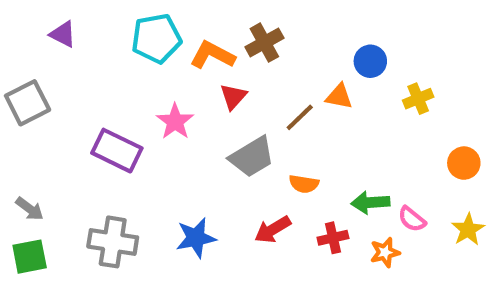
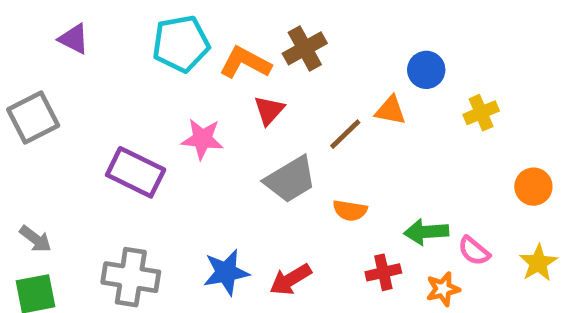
pink star: (175, 121) -> (202, 139), turned -30
red arrow: (273, 230) -> (290, 280), moved

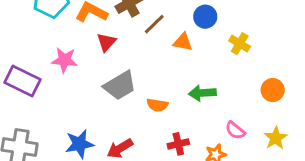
yellow cross: (481, 113) -> (240, 44), turned -36
brown line: (345, 134) -> (154, 24), moved
green arrow: (426, 232) -> (202, 93), moved

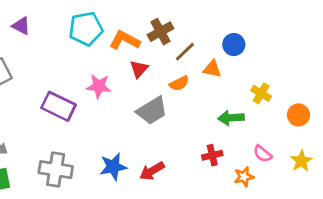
yellow cross: (240, 44) -> (261, 93), moved
orange semicircle: (157, 105) -> (179, 83), moved, turned -36
red cross: (178, 144) -> (212, 155), moved

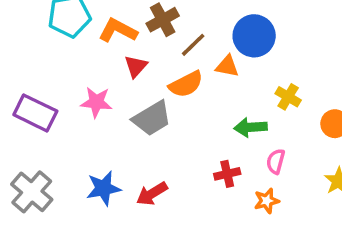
blue circle: (234, 45) -> (254, 36), size x1.5
orange semicircle: (179, 83) -> (186, 84), size x1.4
pink star: (99, 86) -> (96, 102), moved
pink semicircle: (263, 154) -> (276, 161), moved, turned 66
gray cross: (56, 170) -> (32, 192), turned 32

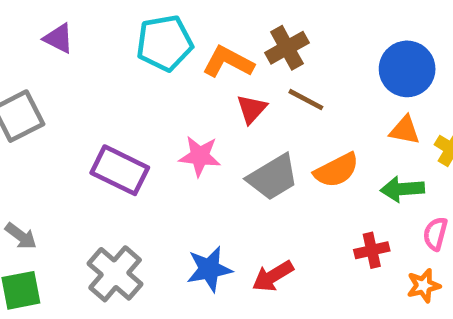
brown line: (193, 45) -> (306, 100), moved, turned 72
orange triangle: (227, 66) -> (405, 130), moved
orange semicircle: (186, 84) -> (336, 170), moved

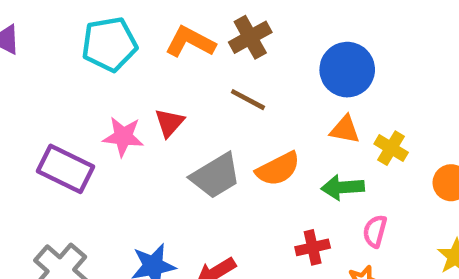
brown cross: (287, 48) -> (250, 37), moved
orange L-shape: (228, 62) -> (190, 42), moved
red triangle: (252, 109) -> (169, 123), moved
pink star: (200, 156) -> (123, 137), moved

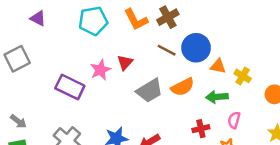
orange L-shape: (190, 42) -> (136, 20), turned -145
blue circle: (347, 70) -> (196, 48), moved
pink star: (123, 137) -> (100, 70), turned -30

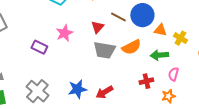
red triangle: (125, 62) -> (97, 27), moved
purple rectangle: (70, 87) -> (39, 47), size x0.7
gray trapezoid: (149, 91) -> (104, 50), turned 40

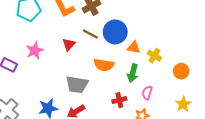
orange semicircle: (131, 47) -> (104, 65), turned 36
gray trapezoid: (104, 50) -> (77, 85), moved
green arrow: (159, 55) -> (133, 73), turned -72

